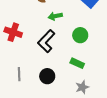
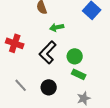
green circle: (80, 35) -> (75, 56), moved
gray line: (19, 74) -> (21, 85), turned -40

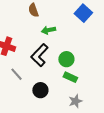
gray line: (21, 85) -> (16, 74), moved

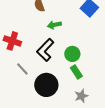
green rectangle: (70, 77) -> (76, 72), turned 32
black circle: (40, 90) -> (46, 85), size x1.5

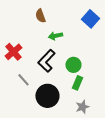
red cross: (12, 41) -> (13, 52), turned 30
green rectangle: (76, 72) -> (77, 83), turned 56

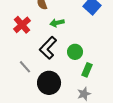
red cross: (13, 52) -> (22, 25), moved
green rectangle: (77, 83) -> (87, 70), moved

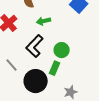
green rectangle: (87, 70) -> (55, 68), moved

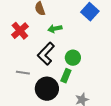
gray line: (12, 65) -> (23, 73), turned -40

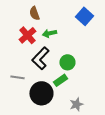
red cross: (20, 31) -> (27, 35), moved
green rectangle: (66, 76) -> (60, 80), turned 32

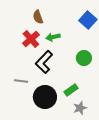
green circle: (67, 62) -> (84, 58), moved
green rectangle: (60, 80) -> (71, 90), moved

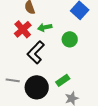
green circle: (84, 58) -> (70, 39), moved
gray line: (21, 81) -> (13, 80), moved

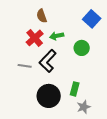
gray line: (13, 80) -> (25, 66), moved
green rectangle: (63, 80) -> (75, 89), turned -40

